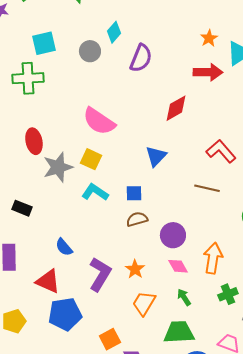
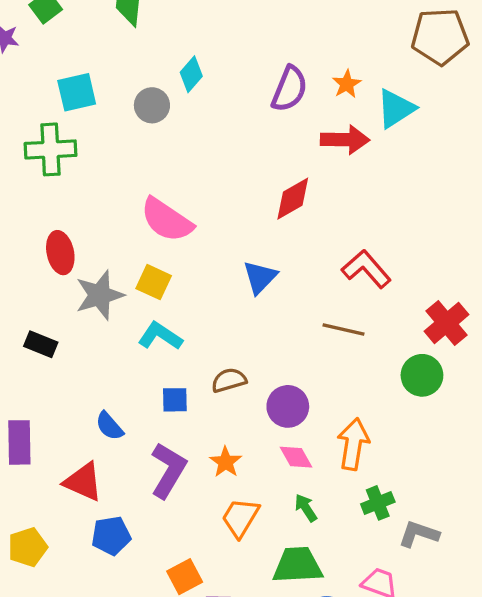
purple semicircle: (141, 58) -> (289, 89), moved
blue square: (134, 193) -> (175, 400), moved
black rectangle: (22, 208) -> (41, 344), moved
blue pentagon: (65, 314) -> (111, 536), size x0.7

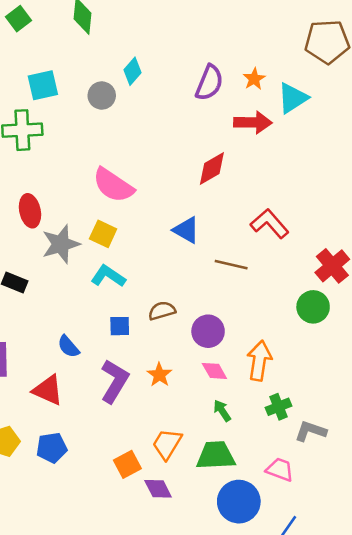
blue triangle: (260, 277) -> (186, 230), turned -44
brown line: (343, 329) -> (231, 265), moved
orange trapezoid: (240, 518) -> (167, 444), moved
blue pentagon: (111, 536) -> (52, 448), moved

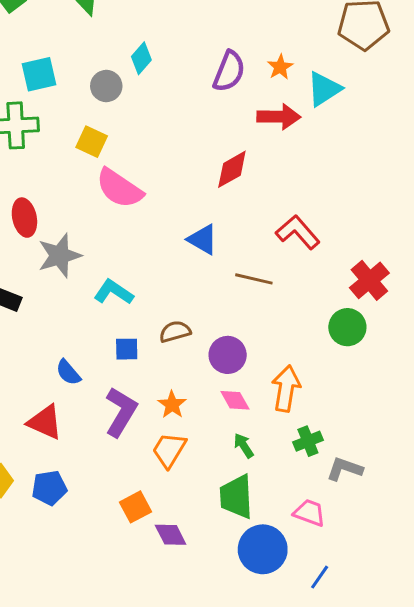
yellow square: (103, 234) -> (92, 142), moved
orange trapezoid: (167, 444) -> (169, 450), moved
green trapezoid: (216, 455) -> (236, 497), turned -90

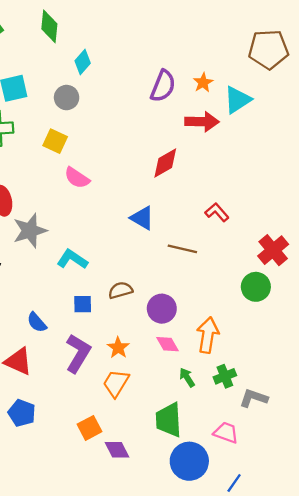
cyan diamond: (141, 58) -> (83, 62), moved
pink semicircle: (119, 188) -> (77, 178), size x0.7
red L-shape: (298, 232) -> (217, 212), size x0.7
green arrow: (244, 446) -> (187, 377), moved
blue pentagon: (49, 488) -> (22, 413), turned 30

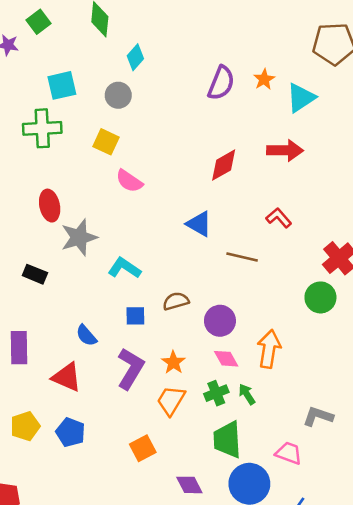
red arrow: (202, 122) -> (285, 150), moved
green cross: (225, 376) -> (216, 393), moved
purple diamond: (117, 450) -> (189, 485), moved

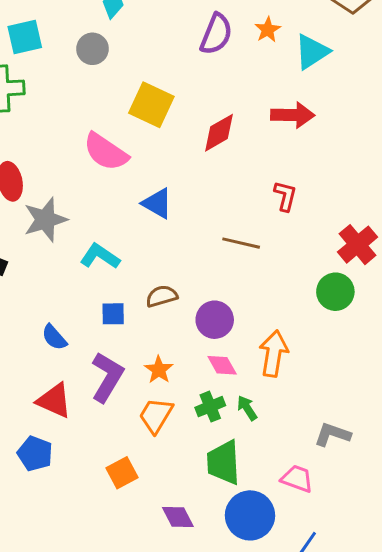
yellow square: (106, 142) -> (151, 105), moved, size x1.4
pink semicircle: (129, 181) -> (106, 152), size x1.4
red L-shape: (279, 218) -> (285, 196), turned 55
blue triangle: (199, 224) -> (157, 203), moved
red triangle: (67, 377) -> (54, 401), moved

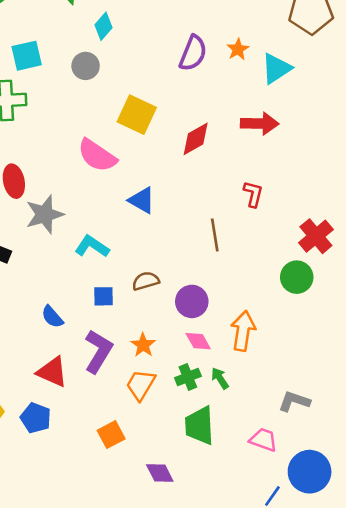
brown line: (241, 243) -> (215, 235), turned 68
blue circle: (250, 515) -> (310, 472), moved

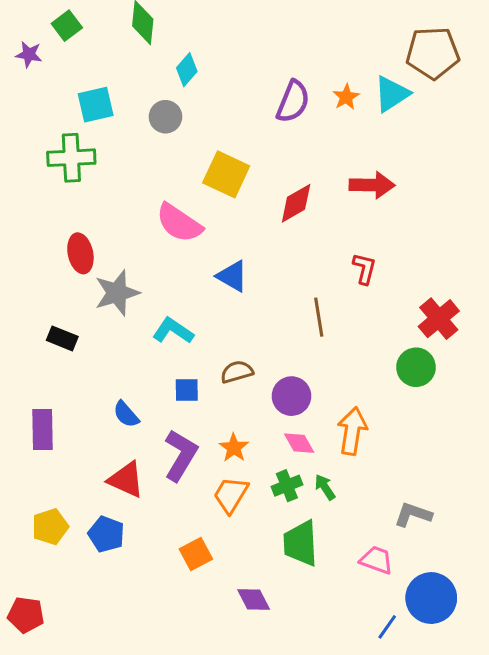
cyan triangle: (276, 69) -> (392, 94), moved

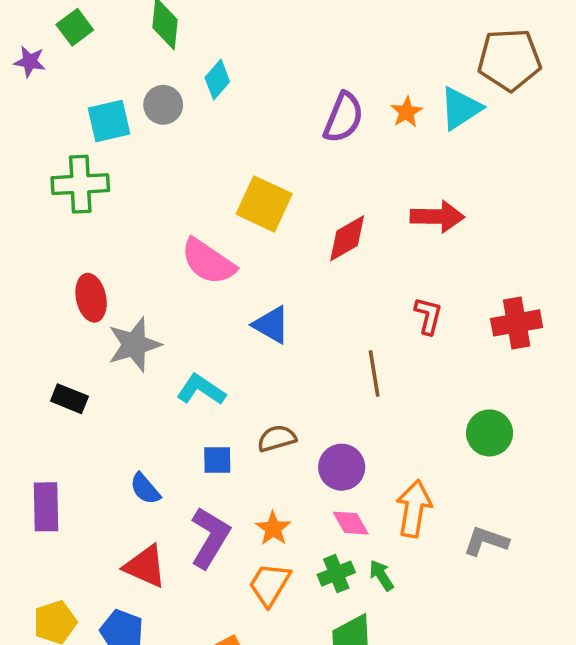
gray circle: (165, 117) -> (163, 105), moved
red cross: (439, 319) -> (517, 323), moved, turned 30
gray L-shape: (413, 515) -> (486, 541), moved

